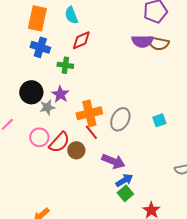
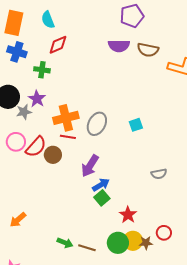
brown semicircle: (158, 43) -> (148, 50), moved
red line: (91, 132) -> (68, 137), turned -42
purple arrow: (113, 161) -> (90, 166), turned 100

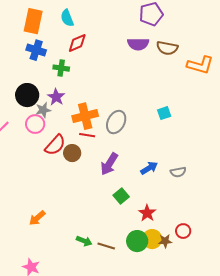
cyan square: (136, 125) -> (164, 113), moved
pink circle: (16, 142) -> (35, 124), moved
blue arrow: (101, 185) -> (149, 168), moved

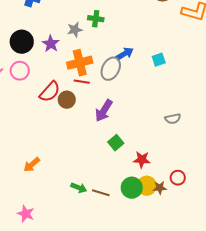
green cross: (61, 68) -> (96, 19), moved
gray star: (43, 110) -> (75, 30), moved
pink circle: (35, 124) -> (20, 71), moved
blue arrow: (149, 168) -> (125, 54), moved
red star: (147, 213) -> (142, 160), turned -30

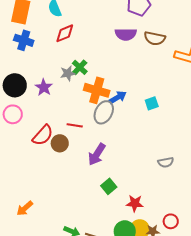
green cross: (96, 19) -> (80, 67), moved, turned 35
orange cross: (80, 63) -> (97, 90), moved, turned 30

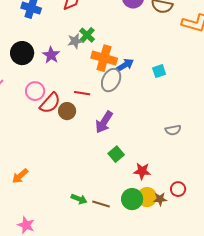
pink circle: (13, 114) -> (35, 91), moved
orange arrow: (25, 208) -> (20, 176), moved

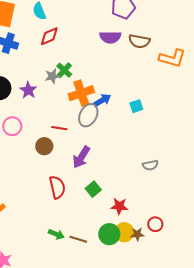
orange cross: (104, 58) -> (81, 93), turned -35
red semicircle: (50, 103) -> (57, 187), moved, turned -55

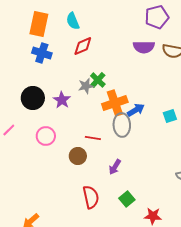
gray ellipse: (88, 115) -> (122, 125), turned -30
purple arrow: (81, 157) -> (115, 167), size x0.7

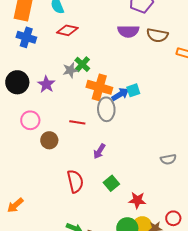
red diamond: (83, 46) -> (67, 30), turned 35
orange cross: (115, 103) -> (99, 87), turned 35
cyan square: (170, 116) -> (133, 90), moved
brown circle: (78, 156) -> (49, 140), moved

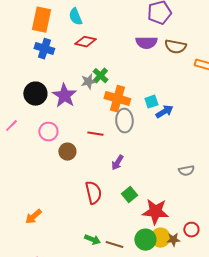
purple star: (46, 84) -> (64, 96), size x1.4
blue arrow: (120, 94) -> (164, 112), moved
red star: (137, 200) -> (155, 212), size x1.5

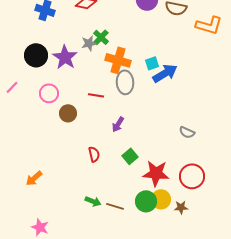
blue arrow: (164, 112) -> (165, 73), size x1.4
gray semicircle: (186, 171) -> (187, 132), turned 35
red semicircle: (93, 193) -> (94, 154), size x0.7
red circle: (191, 230) -> (192, 176), moved, size x1.6
brown star: (173, 240) -> (181, 207), moved

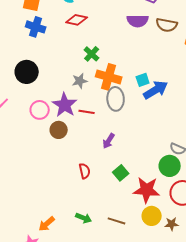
gray star: (89, 43) -> (80, 81), moved
purple star: (65, 57) -> (65, 105), moved
orange arrow: (34, 178) -> (47, 224), moved
green circle: (146, 201) -> (170, 166), moved
brown line: (115, 206) -> (117, 221), moved

